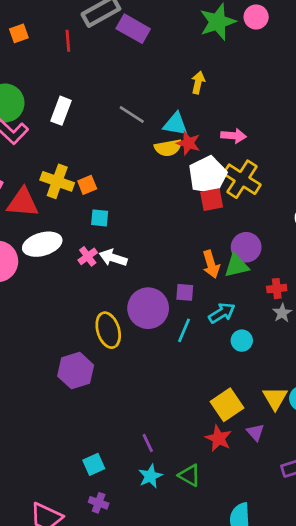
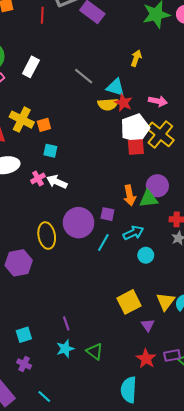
red star: (219, 438) -> (146, 359), moved

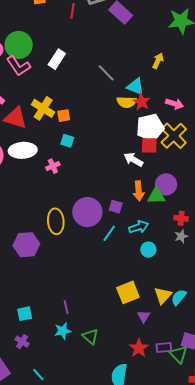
white arrow: (57, 182) -> (133, 160), moved

